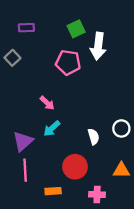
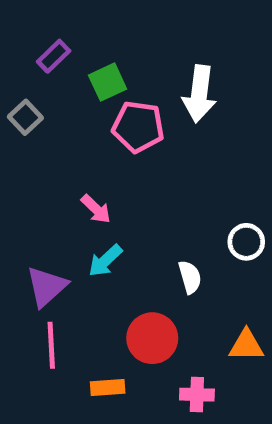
purple rectangle: (26, 28) -> (54, 56), turned -42
green square: (76, 29) -> (108, 82), moved
white circle: (121, 128) -> (246, 242), moved

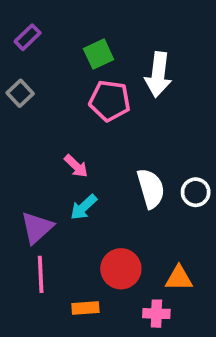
purple rectangle: (54, 56) -> (28, 37), moved
green square: (108, 82) -> (99, 54), moved
white semicircle: (190, 277) -> (151, 188), moved, size x1.5
orange triangle: (246, 345) -> (179, 278), moved

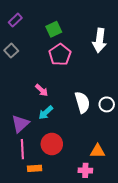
white arrow: (158, 75) -> (100, 40), moved
pink pentagon: (110, 101) -> (60, 55), turned 30
red circle: (121, 269) -> (52, 144), moved
orange rectangle: (85, 308) -> (35, 168), moved

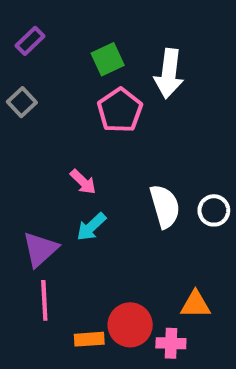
white arrow: (100, 40) -> (169, 74), moved
red circle: (52, 144) -> (130, 325), moved
orange rectangle: (35, 168) -> (89, 339), moved

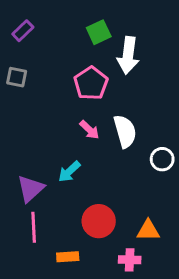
green square: (108, 59) -> (99, 32), moved
gray square: (22, 102) -> (17, 77), turned -35
pink arrow: (83, 182) -> (89, 130), moved
white semicircle: (165, 206) -> (125, 131), moved
red circle: (130, 325) -> (99, 221), moved

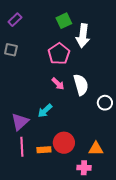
orange rectangle: (68, 257) -> (44, 150), moved

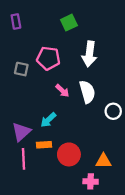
purple rectangle: (15, 20) -> (16, 22), turned -56
white arrow: (83, 36) -> (89, 54), moved
gray square: (11, 50) -> (21, 69), moved
pink pentagon: (59, 54) -> (48, 58), moved, turned -30
orange rectangle: (44, 150) -> (44, 145), moved

